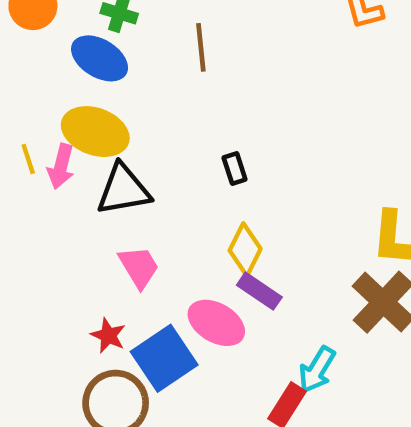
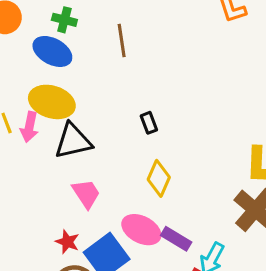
purple rectangle: (259, 291) -> (176, 239), moved

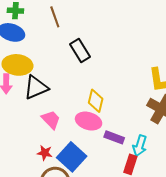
black rectangle: (149, 123) -> (80, 51), moved, size x1.6
pink ellipse: (141, 230) -> (89, 121), moved

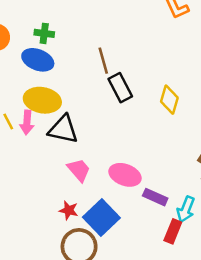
brown line: (55, 17) -> (103, 61), moved
black triangle: (36, 87) -> (63, 129), turned 32
yellow diamond: (96, 101) -> (169, 100), moved

